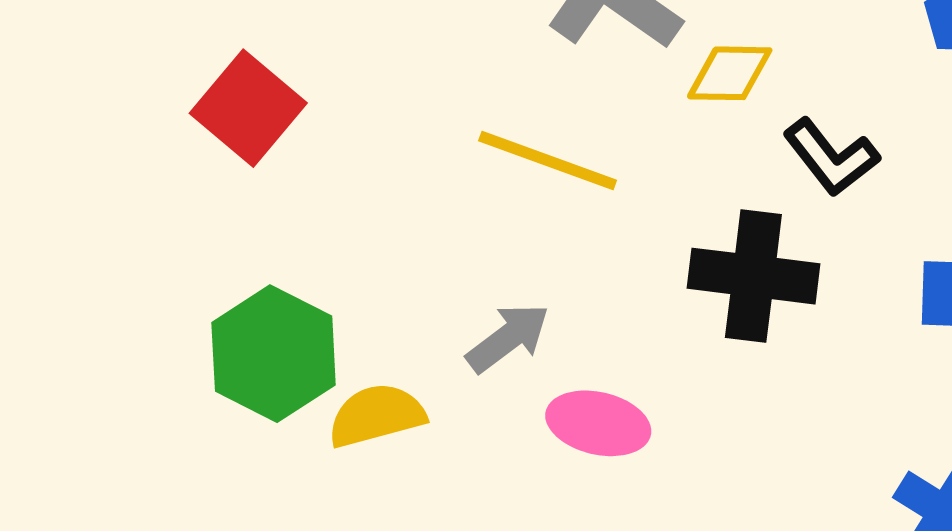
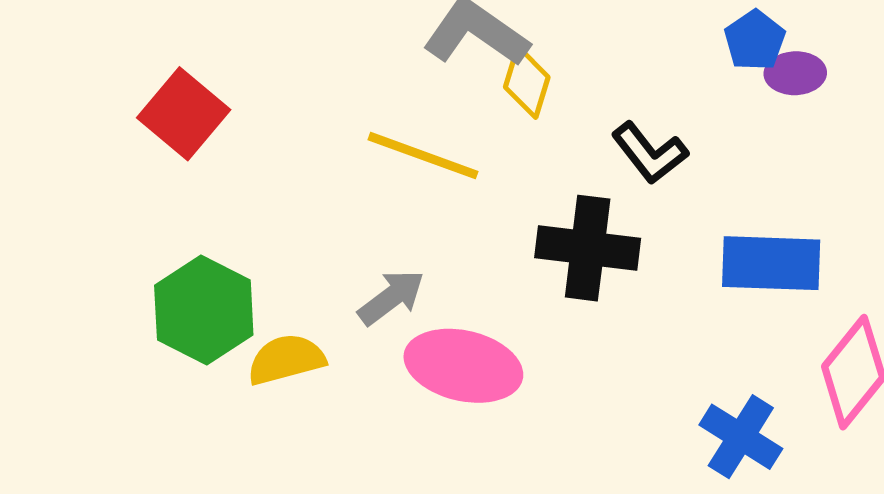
yellow diamond: (730, 73) -> (527, 82), moved, turned -74
pink ellipse: (598, 423) -> (463, 366), size x1.4

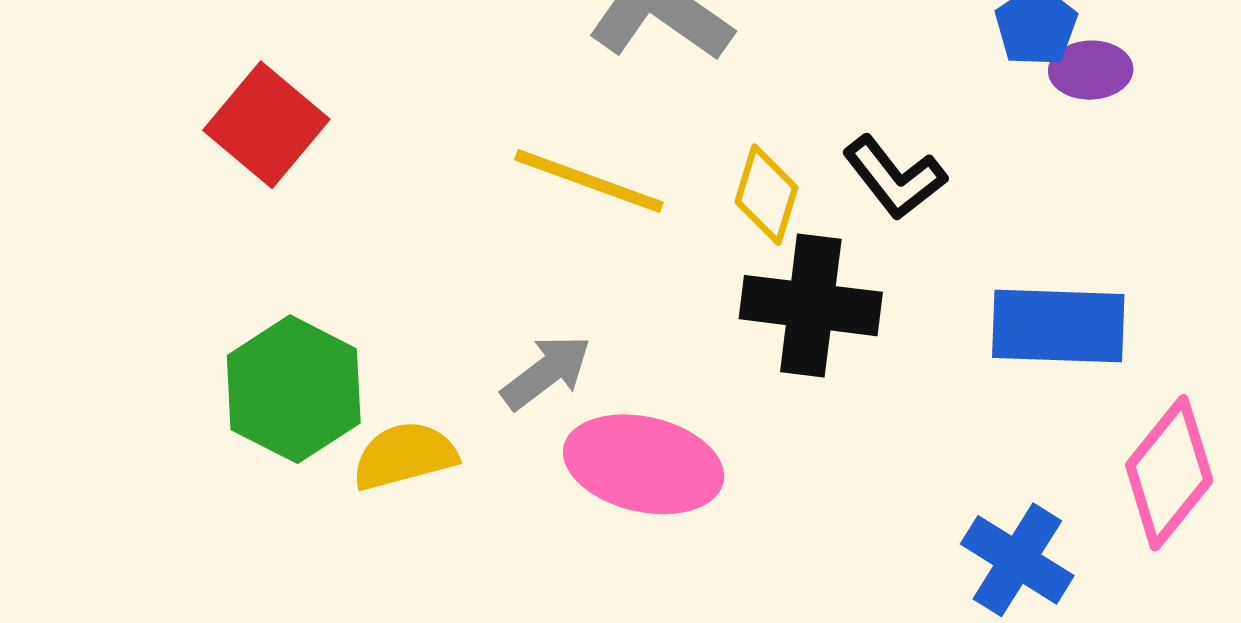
yellow diamond: (527, 82) -> (766, 195), moved

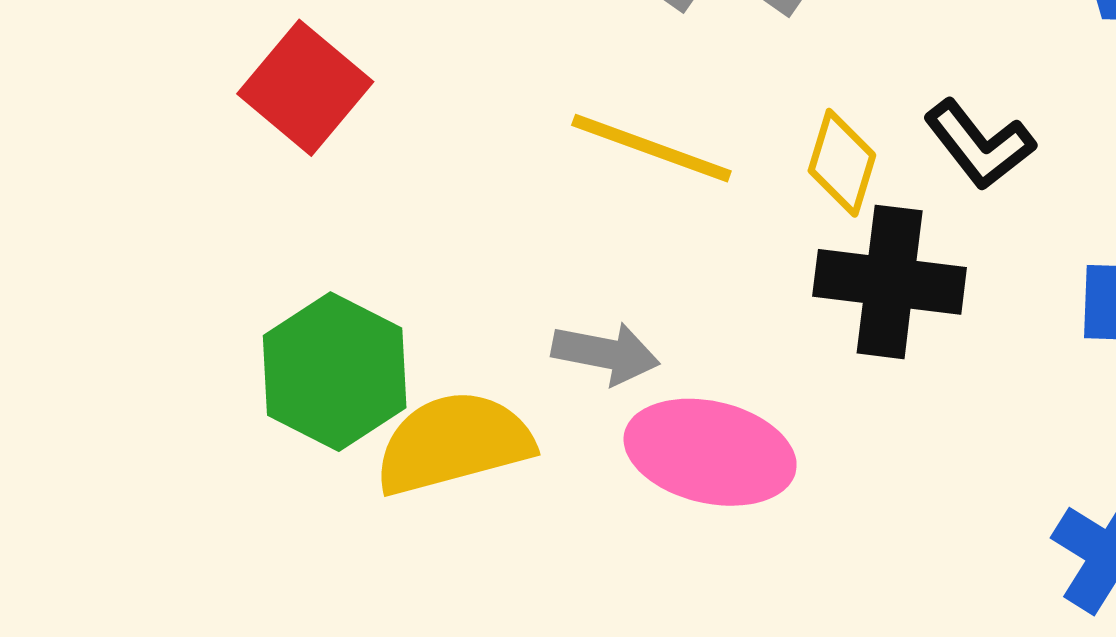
gray arrow: (546, 372) -> (606, 353), turned 48
yellow semicircle: (405, 456) -> (454, 443), size x1.4

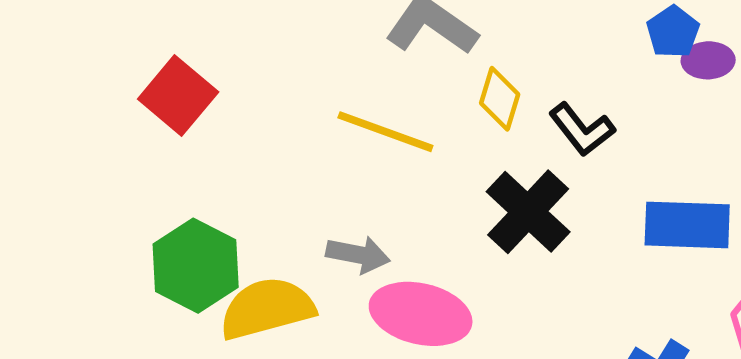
yellow diamond: (842, 163) -> (500, 99), moved
black cross: (890, 282) -> (528, 212), turned 36

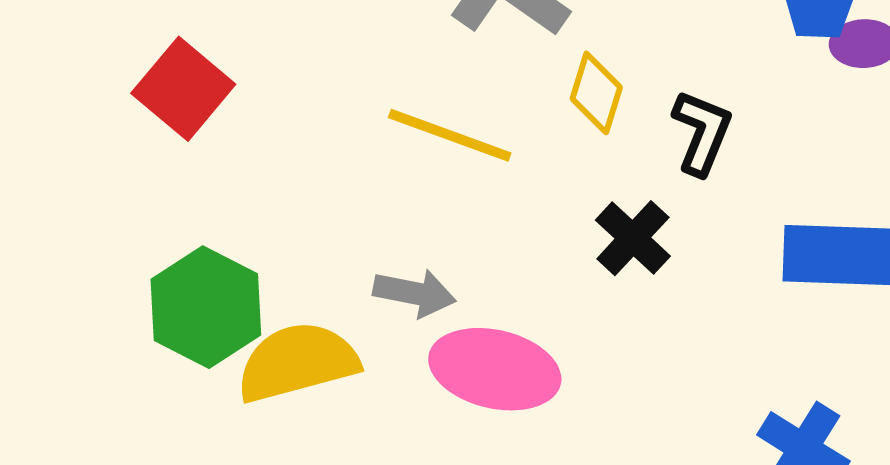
black L-shape: (582, 130) -> (702, 132), turned -120
black cross: (528, 212) -> (633, 238), size x0.7

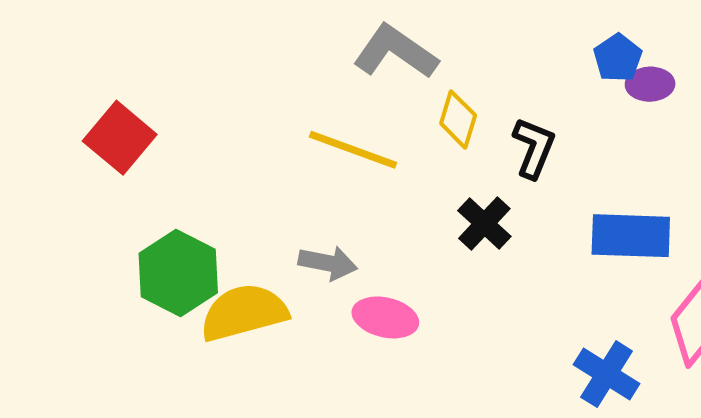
red square: (183, 89) -> (120, 138), moved
pink ellipse: (495, 369) -> (385, 317), size x0.7

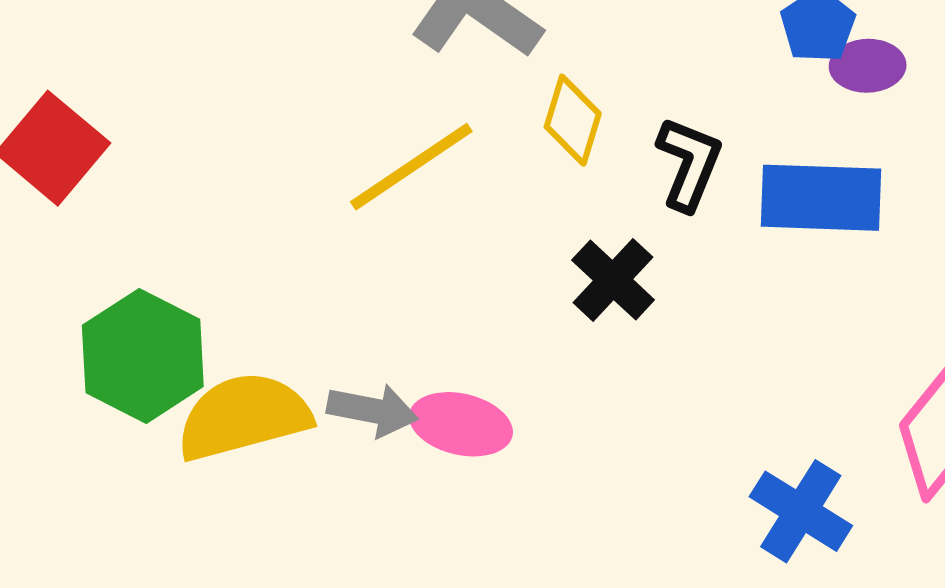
yellow line: (353, 150) -> (411, 167), turned -54
blue rectangle: (631, 236) -> (821, 198), moved
gray arrow: (328, 263) -> (372, 410), moved

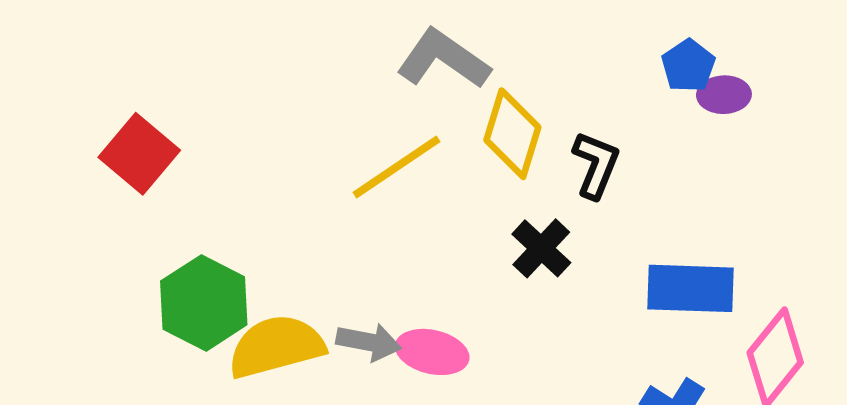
yellow diamond: (573, 120) -> (512, 134), size x1.4
blue rectangle: (821, 198) -> (691, 288), moved

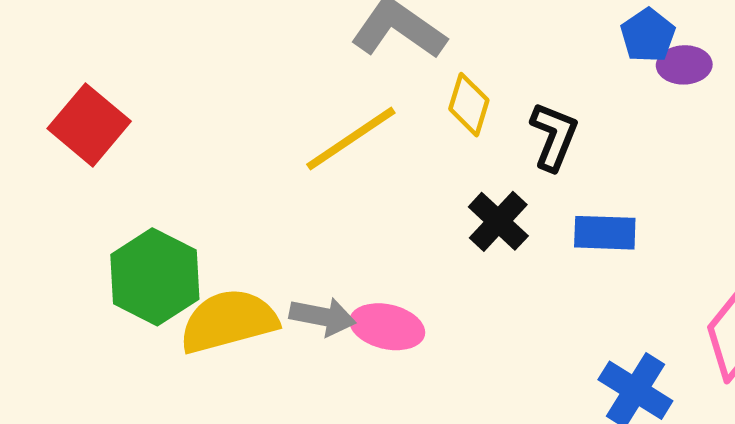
yellow diamond: (512, 134) -> (469, 105), size x0.7
blue rectangle: (691, 288) -> (605, 233), moved, size x0.7

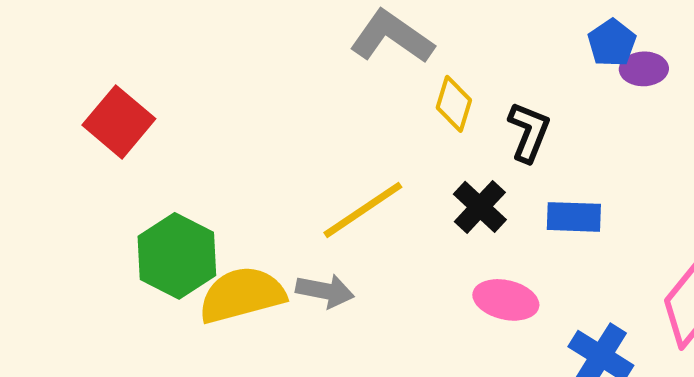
yellow line: (351, 139) -> (363, 210), moved
pink ellipse: (387, 327) -> (506, 300), moved

